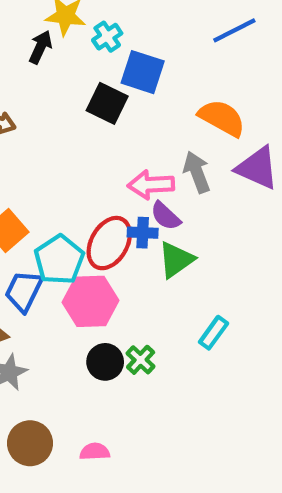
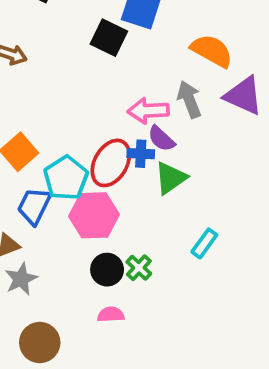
pink semicircle: (95, 452) -> (111, 314), moved

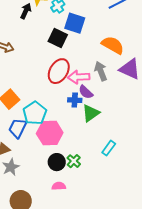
red ellipse: (111, 163) -> (59, 71), moved

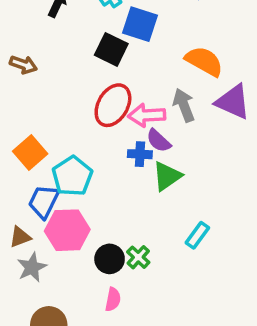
pink hexagon: (50, 133) -> (67, 230), moved
pink semicircle: (59, 186) -> (113, 299), turned 104

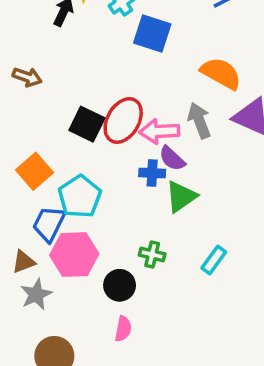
black square: (111, 49) -> (87, 124), moved
green cross: (138, 257) -> (152, 255), moved, turned -30

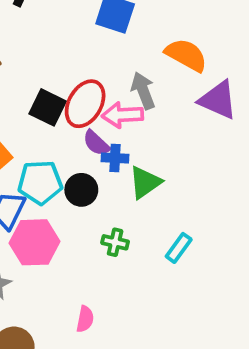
gray arrow: (199, 120) -> (143, 91), moved
purple semicircle: (172, 159) -> (96, 143), moved
cyan pentagon: (80, 197) -> (40, 182), turned 30
black circle: (120, 285) -> (81, 190), moved

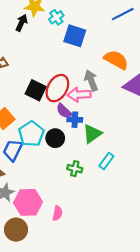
cyan pentagon: (40, 182) -> (31, 134), turned -30
pink hexagon: (35, 242) -> (28, 202), moved
cyan rectangle: (179, 248) -> (106, 161), moved

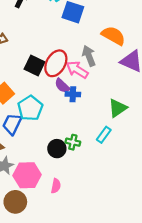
pink arrow: (79, 95) -> (77, 70), turned 35
green triangle: (92, 134) -> (118, 108), moved
black circle: (55, 138) -> (57, 149), moved

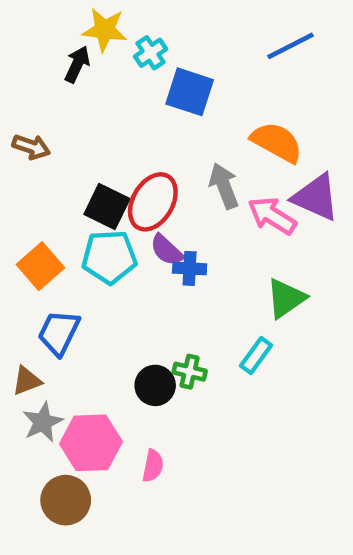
pink arrow: (77, 70) -> (272, 216), moved
cyan pentagon: (30, 108) -> (109, 257), moved, turned 30

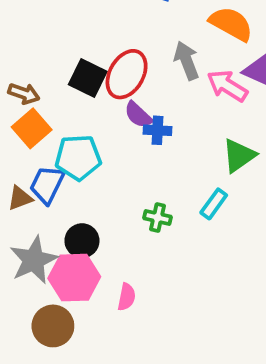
brown arrow: (31, 147) -> (24, 94), moved
cyan pentagon: (109, 257) -> (78, 157), moved
brown triangle: (27, 381) -> (20, 198), moved
black circle: (155, 385) -> (82, 241), moved
gray star: (43, 422) -> (34, 260), size x1.4

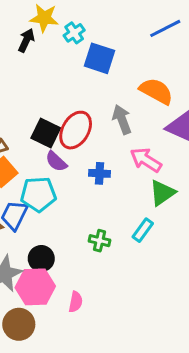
pink arrow: (227, 86) -> (146, 160), moved
purple semicircle: (138, 115) -> (56, 161), moved

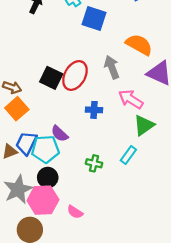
purple semicircle: (56, 161) -> (60, 134), moved
cyan pentagon: (38, 194) -> (45, 149), moved
pink semicircle: (76, 302) -> (75, 212), turned 112

